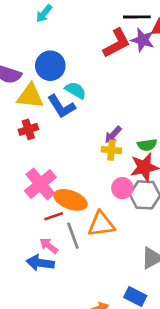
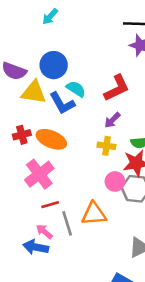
red L-shape: (117, 43) -> (117, 88), moved
red cross: (28, 129) -> (22, 135), moved
purple arrow: (113, 135) -> (112, 120), moved
orange ellipse: (71, 200) -> (51, 139), moved

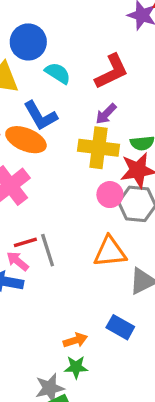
blue L-shape: (62, 103) -> (40, 116), moved
yellow cross: (106, 146) -> (99, 148), size x1.6
red line: (50, 205) -> (25, 242), moved
orange triangle: (94, 214) -> (110, 252), moved

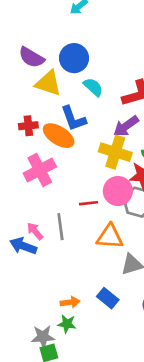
purple arrow: (106, 114) -> (126, 126), size x1.4
pink circle: (110, 195) -> (118, 191), size x1.4
red line: (25, 242) -> (89, 203), moved

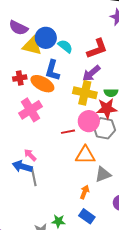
blue circle: (74, 58) -> (46, 38), moved
blue L-shape: (73, 119) -> (52, 70), turned 40
gray line: (60, 227) -> (34, 176), moved
blue rectangle: (108, 298) -> (87, 216), moved
orange arrow: (70, 302) -> (85, 192), moved, turned -56

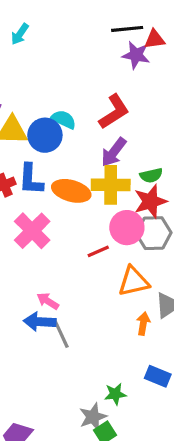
blue circle: (46, 38) -> (45, 135), moved
blue L-shape: (52, 70) -> (31, 179), moved
orange ellipse: (42, 84) -> (71, 191), moved
orange arrow: (85, 192) -> (143, 324), moved

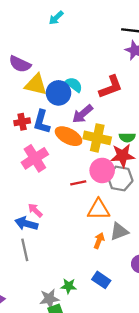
purple arrow: (114, 152) -> (83, 114), moved
gray line: (61, 333) -> (25, 250), moved

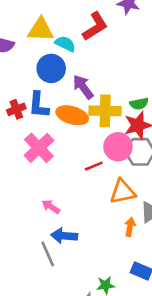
yellow triangle: (36, 85) -> (41, 30), moved
cyan semicircle: (74, 85) -> (65, 44), moved
red L-shape: (111, 87) -> (95, 26), moved
purple arrow: (83, 114) -> (83, 87), turned 105
blue arrow: (26, 223) -> (64, 236), moved

